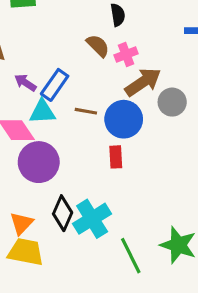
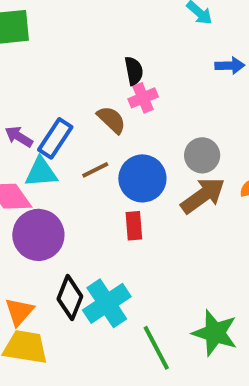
black semicircle: (118, 15) -> (134, 71), moved
brown semicircle: (98, 46) -> (111, 120), moved
brown arrow: (143, 82) -> (203, 195), moved
brown line: (86, 111) -> (95, 170), turned -35

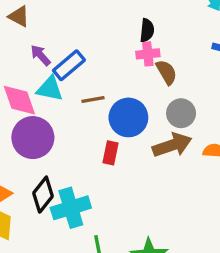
brown semicircle: (111, 120) -> (166, 72), moved

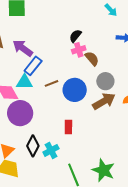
black semicircle: (147, 30) -> (75, 36), turned -136
purple arrow: (41, 55) -> (23, 48), moved, size x1.5
red rectangle: (111, 153) -> (68, 127), moved
cyan cross: (71, 208) -> (51, 150), size x0.7

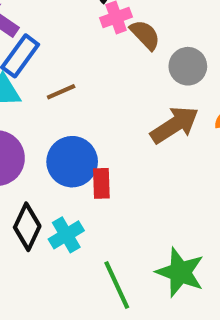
gray circle: (105, 81) -> (188, 66), moved
blue circle: (75, 90) -> (72, 162), moved

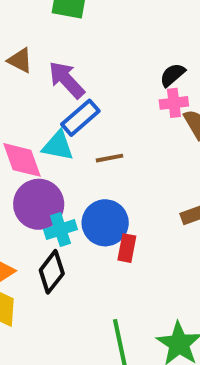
cyan cross: (66, 235) -> (60, 230), moved

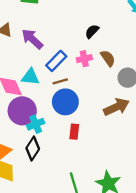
pink cross: (174, 103) -> (84, 59), moved
blue rectangle: (80, 118) -> (56, 61), moved
blue circle: (105, 223) -> (65, 102), moved

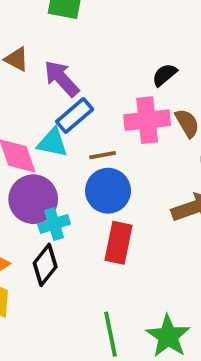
pink cross: (84, 59) -> (147, 120), size x1.6
blue rectangle: (56, 61) -> (75, 115), moved
red rectangle: (74, 132) -> (118, 243), size x1.5

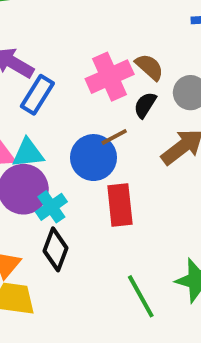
black semicircle: (165, 75) -> (145, 105), moved
cyan triangle: (53, 143) -> (28, 153), moved
brown line: (103, 155) -> (114, 137), moved

